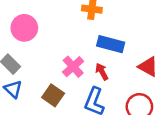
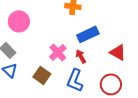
blue rectangle: (111, 44) -> (88, 34), turned -40

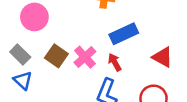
brown square: (42, 75) -> (56, 56), moved

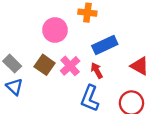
pink circle: (34, 17) -> (55, 30), moved

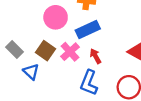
blue rectangle: (105, 45) -> (88, 30), moved
blue triangle: (14, 87) -> (31, 72), moved

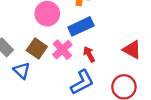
blue L-shape: (89, 83) -> (82, 82), turned -140

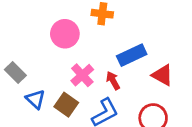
blue rectangle: (81, 26) -> (132, 55), moved
brown square: (37, 49) -> (66, 105), moved

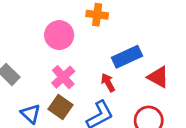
pink cross: (82, 75) -> (63, 77), moved
blue triangle: (35, 99) -> (31, 114), moved

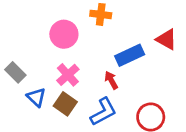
red triangle: (158, 77) -> (166, 39), moved
blue triangle: (31, 114) -> (36, 97), moved

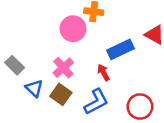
pink circle: (64, 34) -> (73, 29), moved

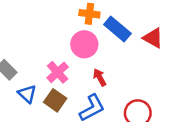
pink circle: (73, 29) -> (84, 44), moved
blue rectangle: (120, 49) -> (117, 29), moved, turned 65

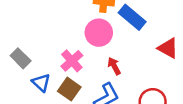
red triangle: (153, 38) -> (168, 48), moved

